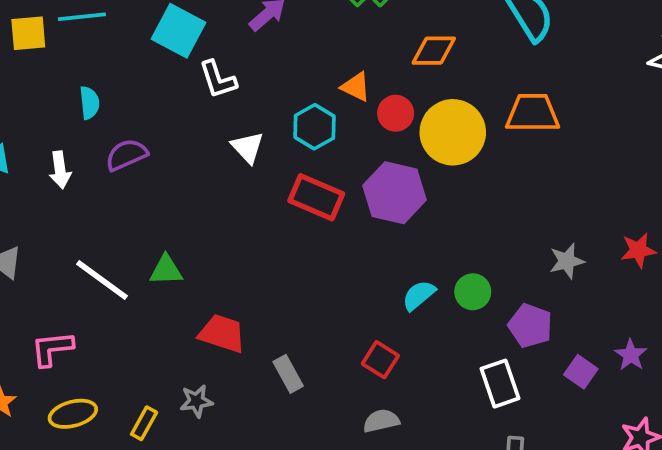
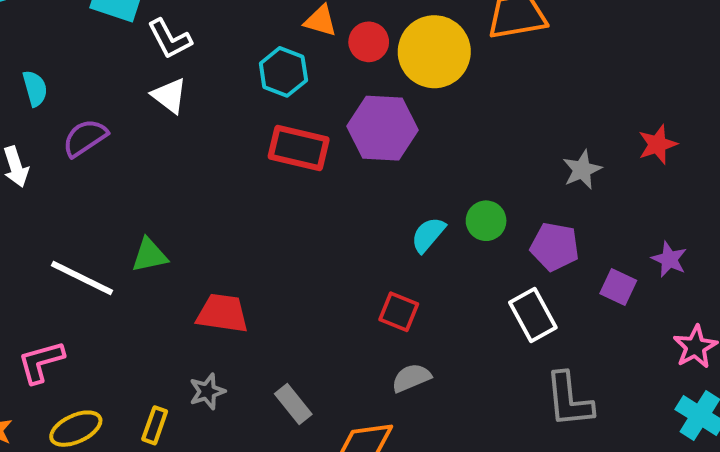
white triangle: (248, 147) -> (169, 96), moved
gray rectangle: (288, 374) -> (293, 404), moved

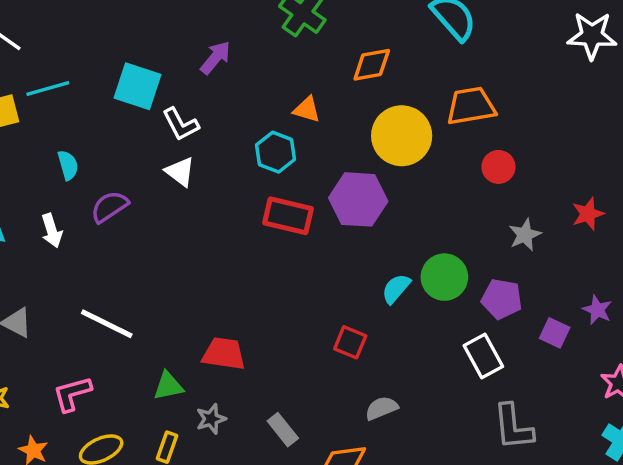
red circle: (369, 42) -> (498, 167), moved
green circle: (486, 221) -> (444, 277), size x1.4
green triangle: (150, 255) -> (168, 386), moved
red square: (399, 312) -> (350, 342), moved

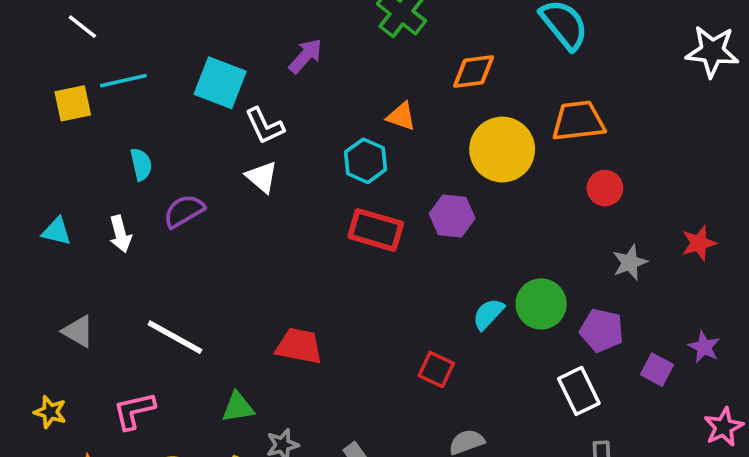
purple hexagon: (358, 199) -> (452, 216), size x0.7
red trapezoid: (224, 354) -> (299, 346), moved

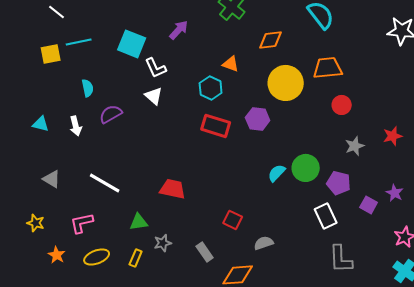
red square: (436, 369) -> (233, 220), moved

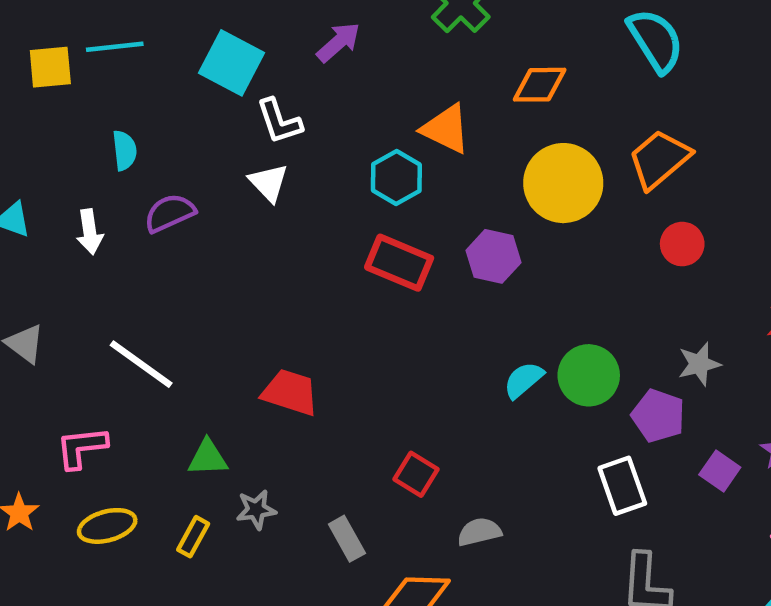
orange triangle: (231, 64) -> (446, 129), size x1.4
orange trapezoid: (328, 68) -> (659, 159), turned -40
gray star: (355, 146) -> (699, 364), moved

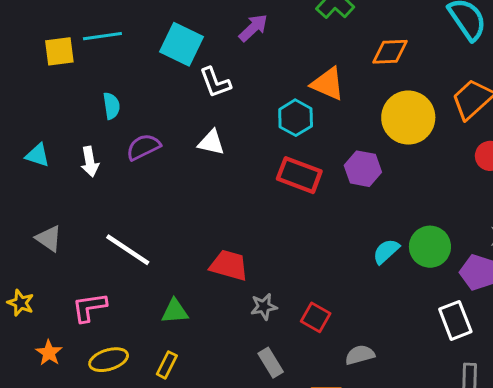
white triangle: (269, 183) -> (211, 142), moved, turned -32
gray star: (256, 510) -> (264, 307), moved

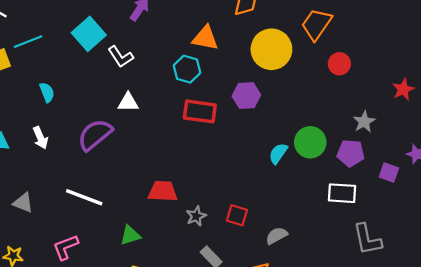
cyan square: (182, 44) -> (89, 34), turned 36
purple semicircle: (143, 147) -> (95, 135), moved, size x1.4
white rectangle: (455, 320) -> (342, 193), turned -52

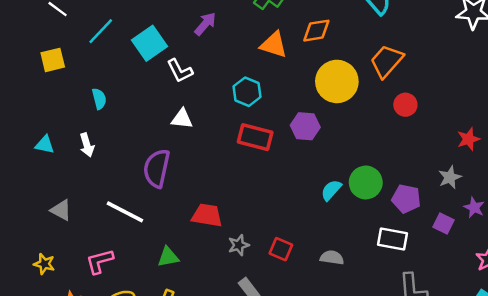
orange triangle: (205, 38) -> (274, 45), moved
cyan line: (28, 42) -> (101, 31), moved, turned -32
gray star: (364, 122) -> (450, 177), moved
purple semicircle: (95, 135) -> (157, 168), moved, turned -45
gray semicircle: (277, 236) -> (332, 258), moved, turned 30

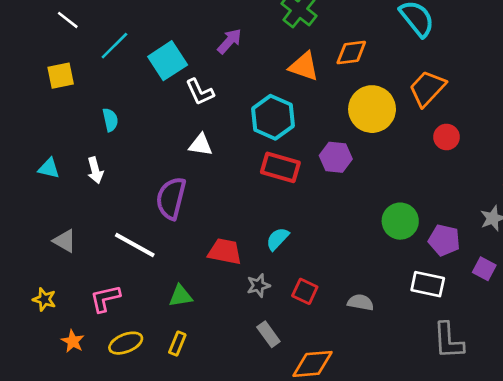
cyan hexagon: (247, 92) -> (273, 117), size x1.4
cyan semicircle: (331, 190) -> (277, 239), moved

